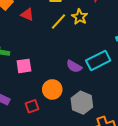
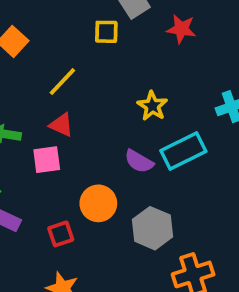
red triangle: (27, 15) -> (61, 125), moved
yellow star: (80, 17) -> (152, 106), moved
yellow line: (58, 21) -> (62, 82), moved

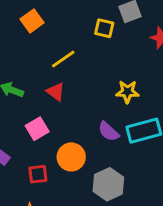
yellow star: (152, 106) -> (127, 92), turned 30
pink square: (47, 160) -> (37, 129), moved, turned -35

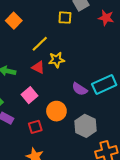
yellow star: (127, 92) -> (57, 60), moved

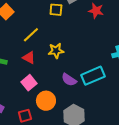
yellow star: (57, 60) -> (56, 51), moved
pink square: (30, 95) -> (29, 83), moved

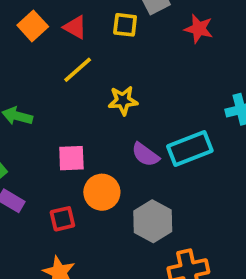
red triangle: (29, 58) -> (75, 27), moved
pink square: (29, 83) -> (71, 158), turned 35

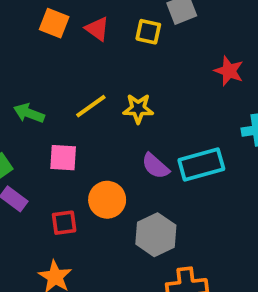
orange square: (33, 26) -> (54, 23), turned -32
red star: (199, 29) -> (229, 71), moved
yellow line: (78, 70) -> (91, 106), moved
pink square: (71, 158) -> (63, 158), moved

